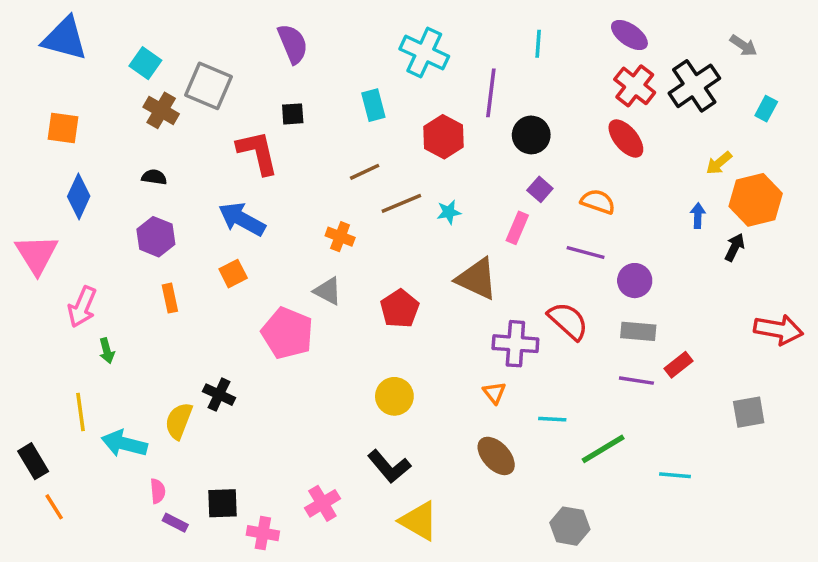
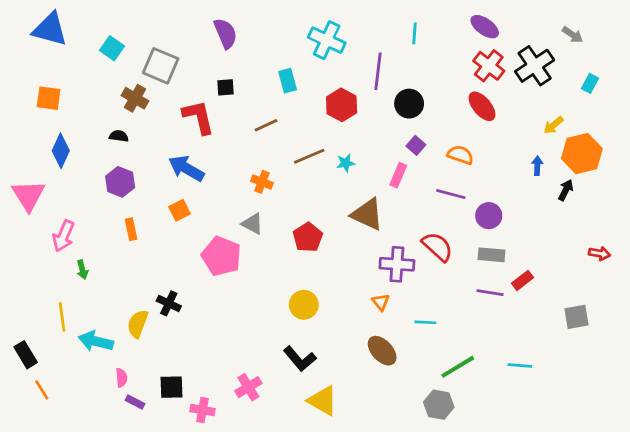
brown cross: (161, 110) -> (135, 98), moved
brown line: (365, 172) -> (266, 125), moved
red arrow: (779, 330) -> (599, 253), size x0.6
green line: (603, 449) -> (458, 367), moved

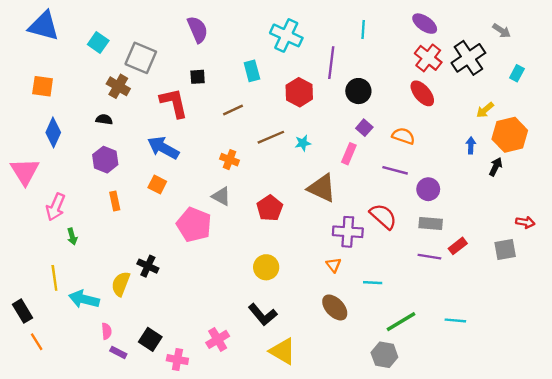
orange square: (180, 210) -> (157, 184), turned -36
gray square: (577, 317) -> (505, 250), moved
black square: (171, 387) -> (150, 339), turned 35

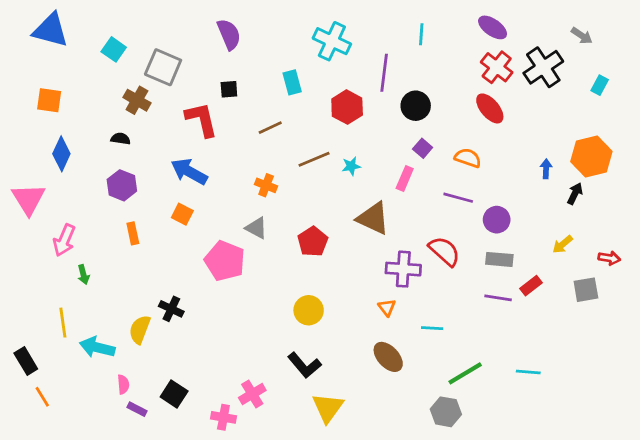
yellow arrow: (485, 110) -> (563, 244), moved
yellow triangle: (283, 351) -> (328, 408), turned 36
pink cross: (177, 360) -> (223, 417), moved

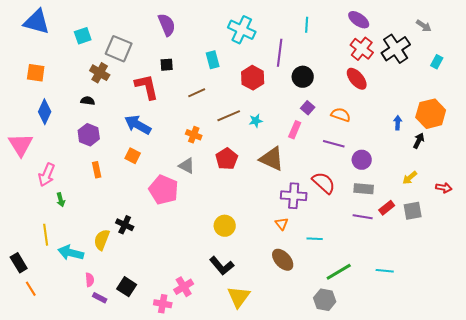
cyan square: (114, 49) -> (83, 36), turned 36
red pentagon: (313, 242) -> (227, 159), moved
gray square: (586, 290) -> (413, 211), moved

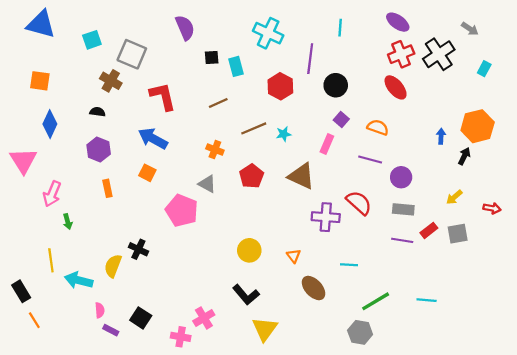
red cross: (362, 49) -> (401, 54), turned 30
black square: (167, 65) -> (212, 58), moved
orange triangle: (282, 224) -> (294, 256), moved

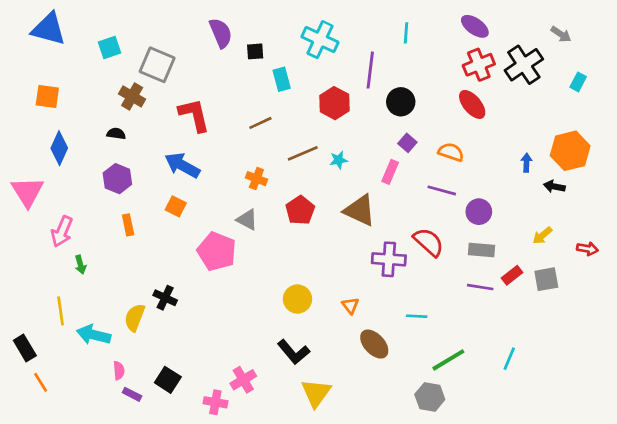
black square: (212, 58) -> (255, 51), moved
black arrow: (464, 156) -> (554, 187), turned -105
cyan line: (427, 300) -> (509, 359), turned -72

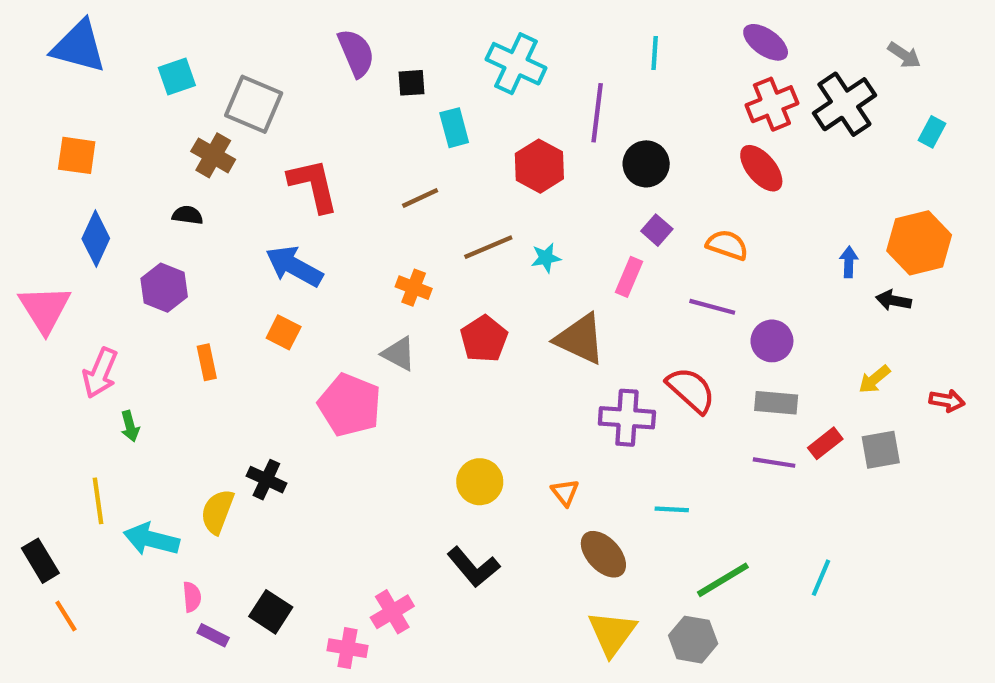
purple hexagon: (117, 179) -> (164, 288), moved
yellow triangle: (316, 393) -> (612, 633), moved

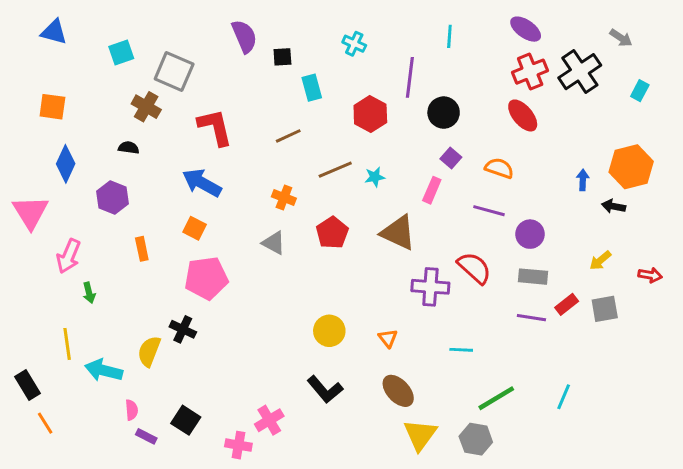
blue triangle: (79, 47) -> (54, 32), size x0.7
cyan cross: (516, 64) -> (354, 44), size x0.6
pink pentagon: (350, 405) -> (206, 278), moved, turned -30
brown ellipse: (603, 554) -> (398, 391), moved

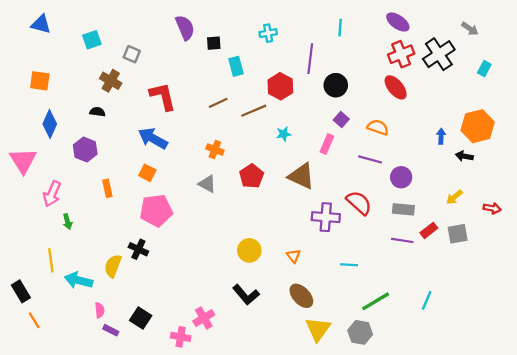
cyan cross: (354, 44) -> (268, 33), turned -35
gray square: (174, 72) -> (132, 54), size x0.6
brown line: (335, 170) -> (254, 111), moved

